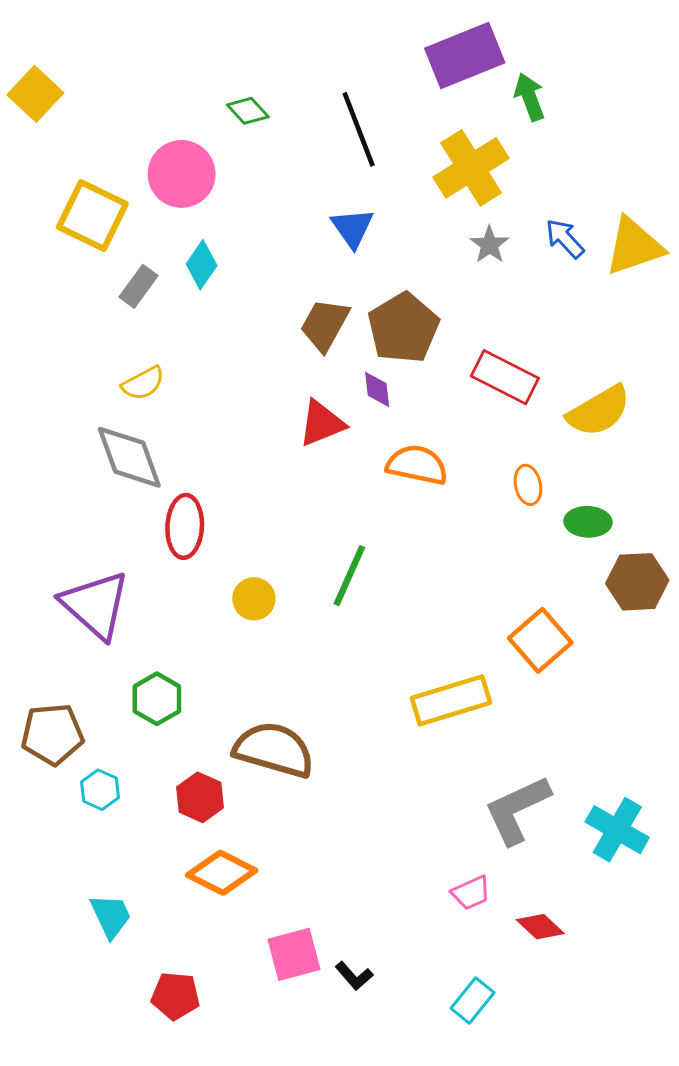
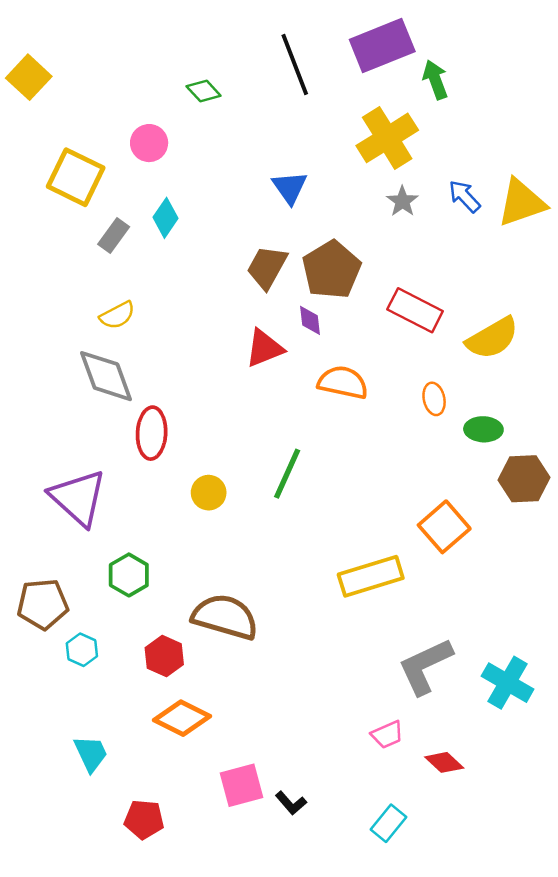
black line: (359, 129) -> (295, 64), moved
pink circle: (182, 174) -> (149, 143), size x0.7

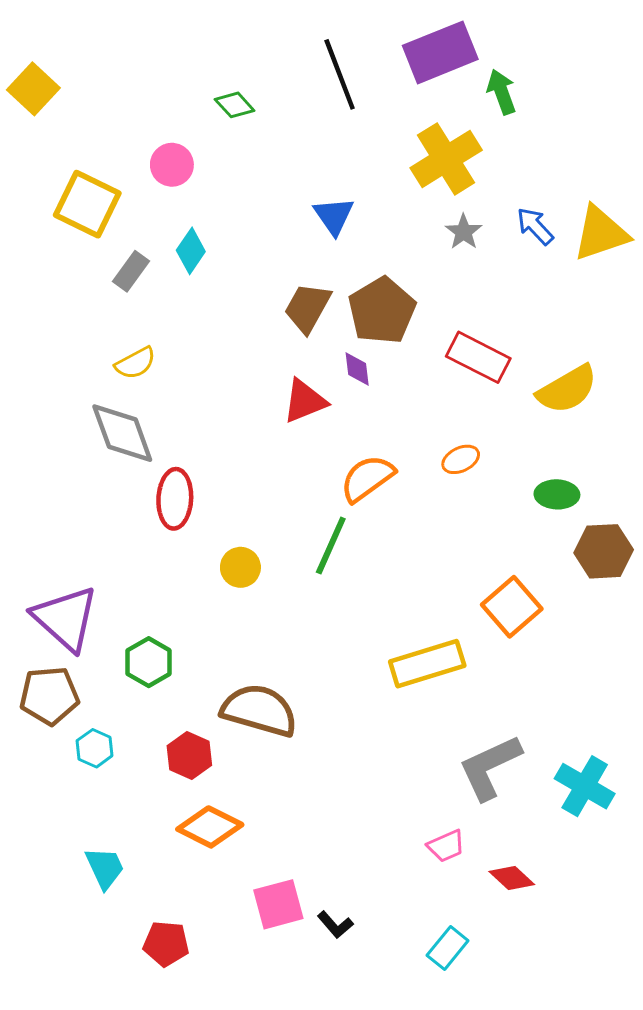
orange semicircle: (343, 382) -> (367, 478), moved, turned -48
orange ellipse: (434, 399) -> (461, 459), moved, turned 76
purple triangle: (78, 498) -> (65, 618), moved

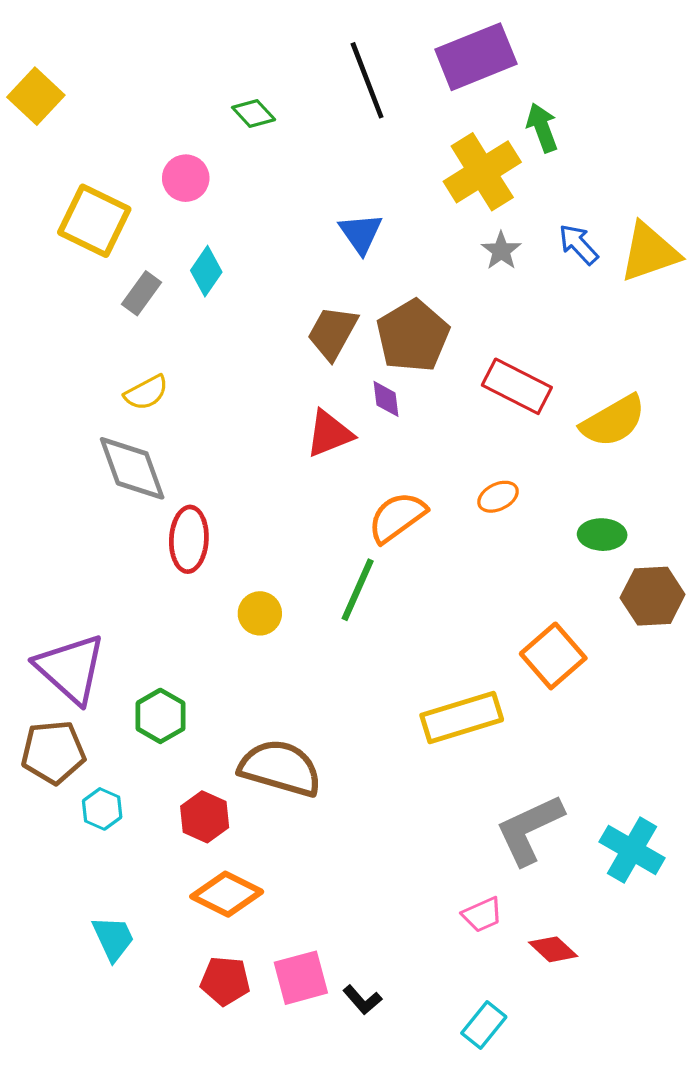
green arrow: (502, 92) -> (542, 128), moved
red pentagon: (166, 944) -> (225, 981), moved

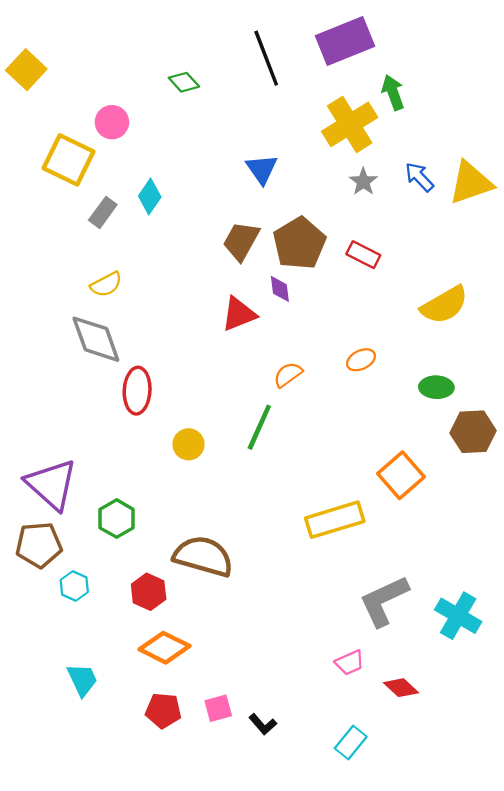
pink circle: (186, 178) -> (112, 122), moved
red rectangle: (517, 386) -> (363, 255), moved, size x0.7
orange semicircle: (397, 517) -> (288, 375), size x0.7
pink square: (301, 978) -> (218, 708), size x0.7

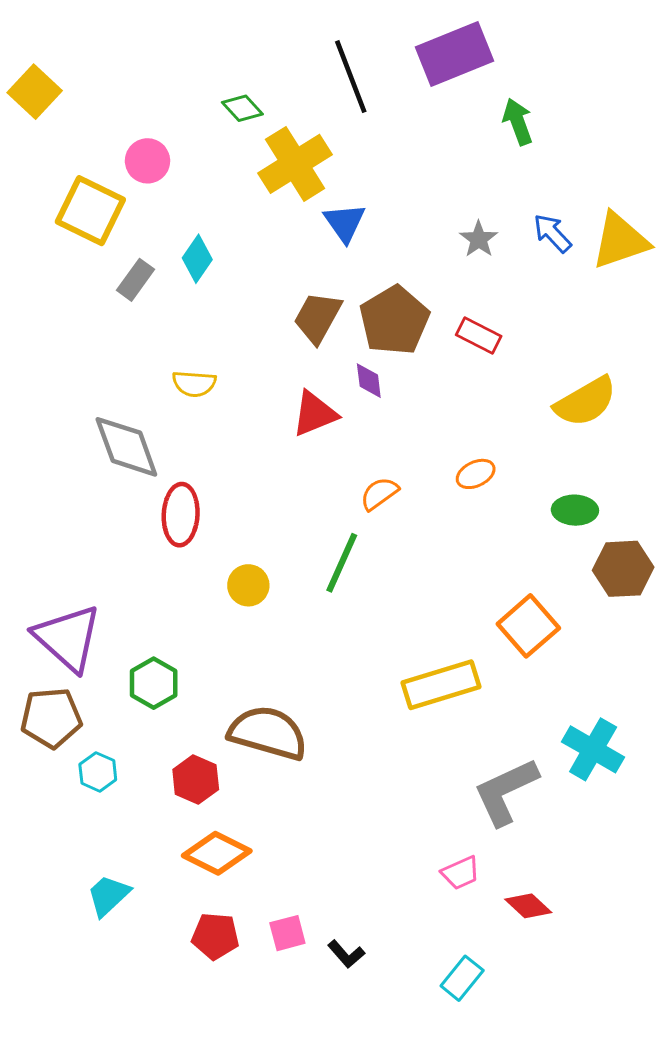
yellow cross: (350, 124) -> (295, 164), moved
yellow semicircle: (106, 284) -> (194, 384), moved, turned 32
cyan cross: (458, 616) -> (593, 749), moved
cyan trapezoid: (82, 680) -> (108, 895), turned -108

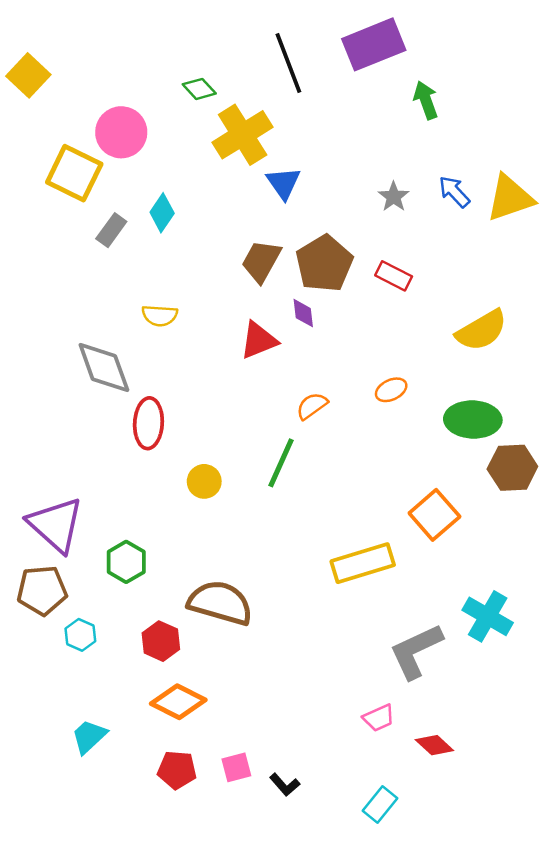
pink circle: (148, 161) -> (121, 132), size x1.4
green ellipse: (575, 510) -> (473, 420), size x1.5

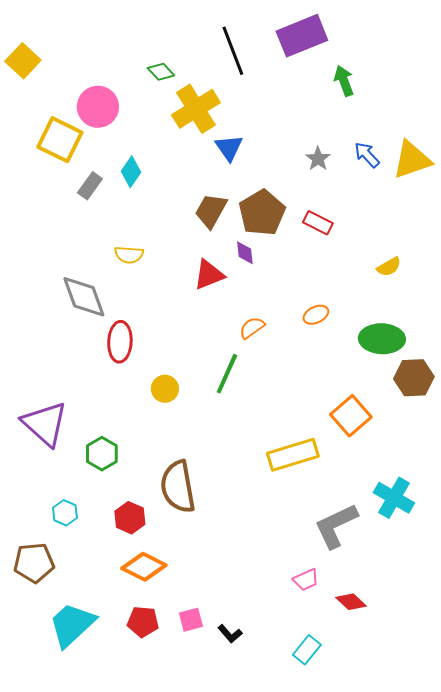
yellow semicircle: (482, 330) -> (389, 267), size x0.6
brown pentagon: (42, 590) -> (34, 563), moved
brown semicircle: (220, 603) -> (178, 487), turned -116
cyan trapezoid: (89, 736) -> (72, 625), moved, size x1.6

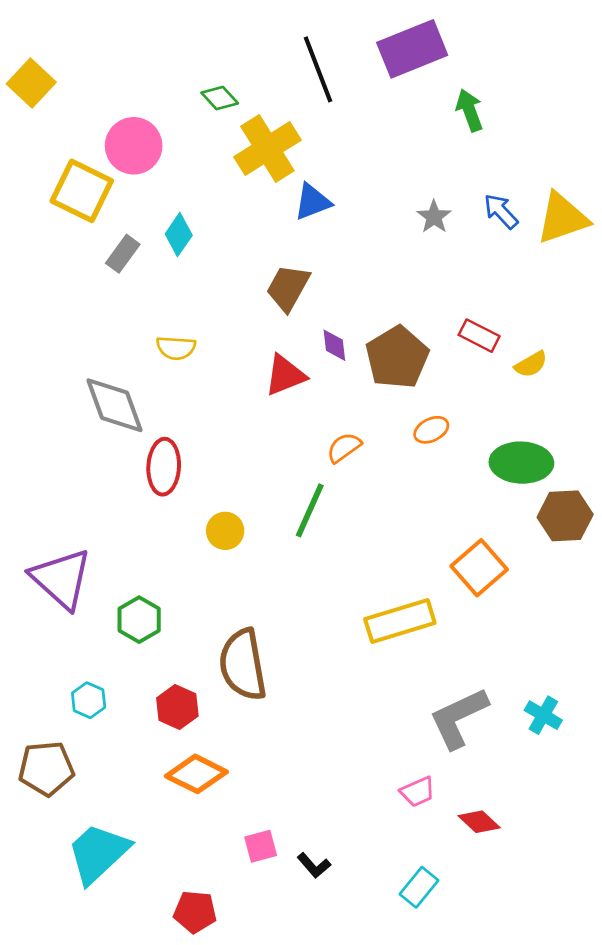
blue triangle: (229, 148) -> (312, 202), turned 44
brown pentagon: (262, 213) -> (397, 357), moved
red rectangle: (318, 223) -> (479, 336), moved
cyan cross: (394, 498) -> (543, 715), moved, size x0.7
red pentagon: (143, 622) -> (195, 912), moved

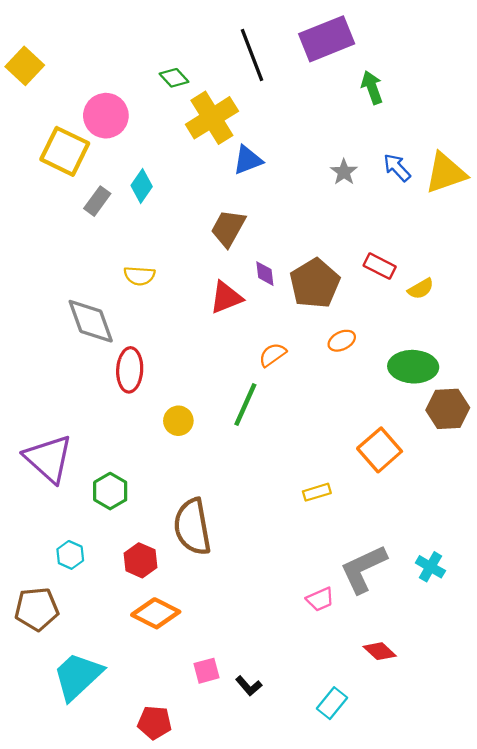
yellow rectangle: (400, 621) -> (317, 492), size x0.5
pink trapezoid: (418, 792) -> (320, 599), moved

